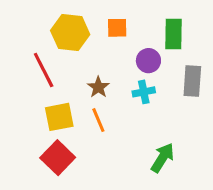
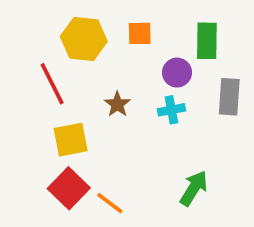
orange line: (98, 120) -> (110, 203), moved, turned -30

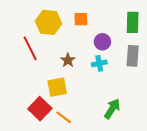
green rectangle: (207, 41) -> (133, 22), moved
yellow square: (71, 140) -> (57, 87), moved

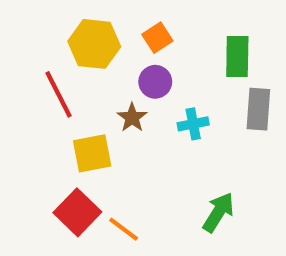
orange square: (81, 19) -> (157, 38), turned -32
green rectangle: (133, 22) -> (237, 57), moved
purple circle: (102, 42) -> (155, 82), moved
yellow square: (57, 87) -> (92, 153), moved

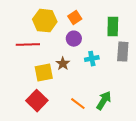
red line: (58, 94) -> (28, 45), turned -65
brown star: (132, 118) -> (63, 64), moved
orange line: (124, 229) -> (78, 104), moved

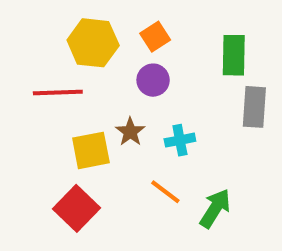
cyan cross: (92, 59) -> (180, 140), moved
orange line: (78, 104) -> (165, 192), moved

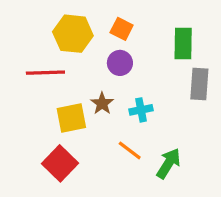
orange square: (155, 37) -> (122, 29), turned -30

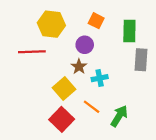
orange square: (122, 29) -> (96, 21), moved
brown star: (102, 103) -> (79, 67), moved
yellow square: (71, 118) -> (64, 88), moved, turned -30
red square: (60, 163) -> (62, 119), moved

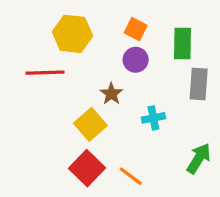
purple circle: (85, 45) -> (136, 60), moved
cyan cross: (100, 78) -> (153, 118), moved
orange line: (92, 107) -> (131, 176), moved
green arrow: (119, 116) -> (199, 158), moved

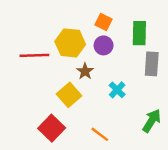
yellow hexagon: (73, 34) -> (70, 43), moved
cyan cross: (153, 118) -> (117, 90), turned -35
red square: (87, 168) -> (52, 128), moved

